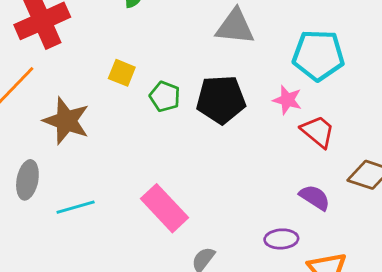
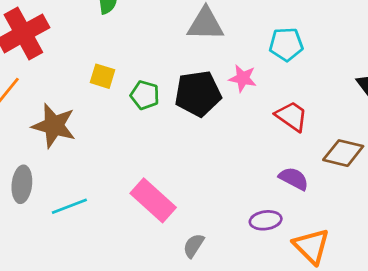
cyan pentagon: (318, 55) -> (286, 44), size x0.7
pink star: (287, 100) -> (243, 78), moved

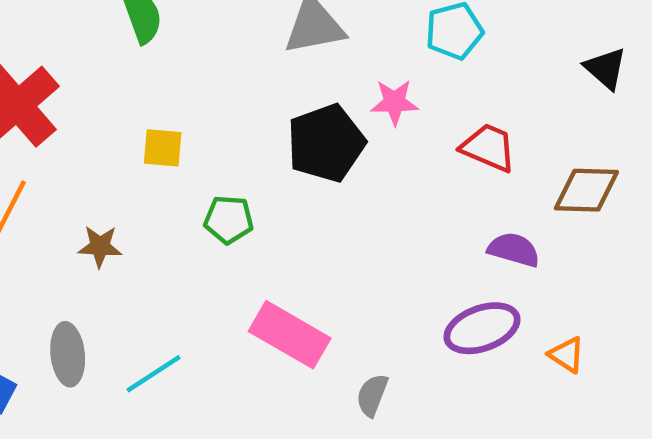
green pentagon: (145, 95) -> (229, 220), moved
brown star: (54, 126) -> (100, 246), size x0.6
purple ellipse: (266, 220) -> (482, 328), size x1.4
orange triangle: (311, 246) -> (567, 355), size x0.6

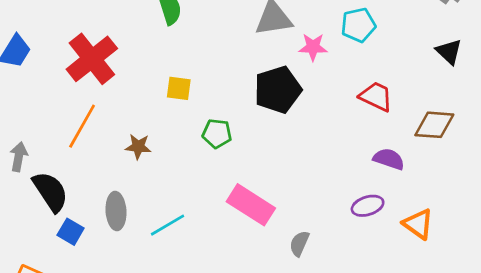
pink star: (394, 102) -> (313, 47), moved
purple ellipse: (482, 328) -> (368, 206), size x0.7
orange triangle: (567, 355) -> (418, 224), size x1.4

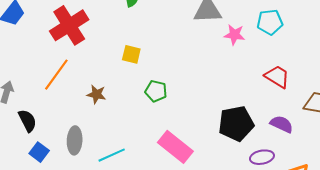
black pentagon: (278, 90) -> (236, 124), moved
black semicircle: (50, 192) -> (27, 121), size x0.7

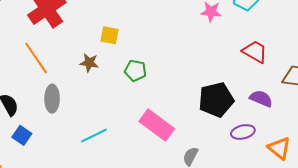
orange line: (56, 75) -> (36, 58), turned -68
brown star: (96, 94) -> (89, 63), moved
gray ellipse: (75, 140) -> (52, 99), moved

